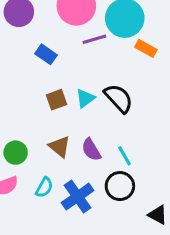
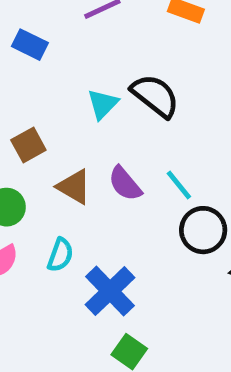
brown square: (57, 100) -> (28, 145), moved
black circle: (120, 186) -> (203, 230), moved
blue cross: (78, 197) -> (110, 291), moved

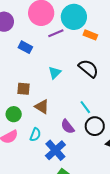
black semicircle: (155, 96) -> (88, 68), moved
brown square: (28, 145) -> (24, 89), turned 32
purple semicircle: (125, 184) -> (68, 127), moved

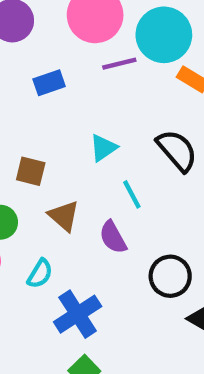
blue rectangle: (25, 47) -> (49, 83), turned -56
cyan line: (85, 107) -> (132, 194), moved
purple semicircle: (68, 127) -> (113, 237), moved

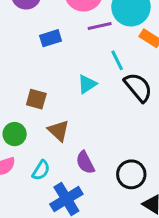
cyan line: (132, 194) -> (117, 60), moved
purple semicircle: (113, 237) -> (85, 162), moved

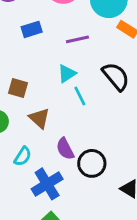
purple line: (100, 26) -> (77, 39), moved
cyan line: (117, 60) -> (80, 96), moved
black circle: (131, 174) -> (92, 163), moved

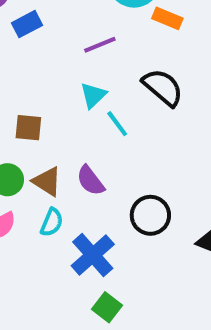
blue rectangle: (32, 29) -> (27, 24), moved
brown triangle: (39, 118) -> (47, 181), moved
purple semicircle: (65, 149) -> (90, 181), moved

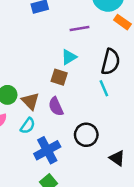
black semicircle: (163, 87) -> (111, 62), turned 50
cyan line: (117, 124) -> (104, 88), moved
brown square: (28, 128) -> (59, 77), moved

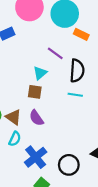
purple line: (80, 28) -> (55, 53), moved, turned 56
cyan line: (104, 88) -> (75, 95), turned -48
black circle: (86, 135) -> (69, 165), moved

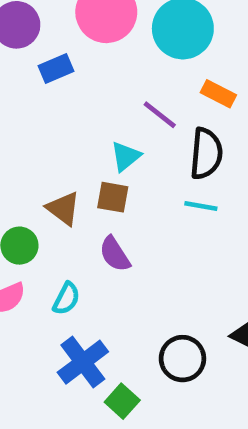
orange rectangle: (81, 34) -> (218, 94), moved
brown triangle: (13, 117) -> (63, 208), moved
blue cross: (36, 157) -> (83, 362), moved

